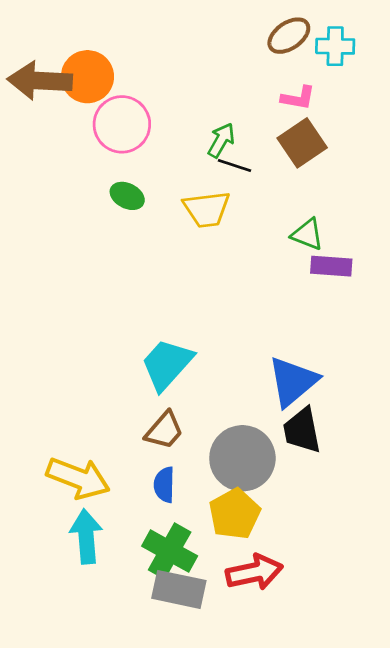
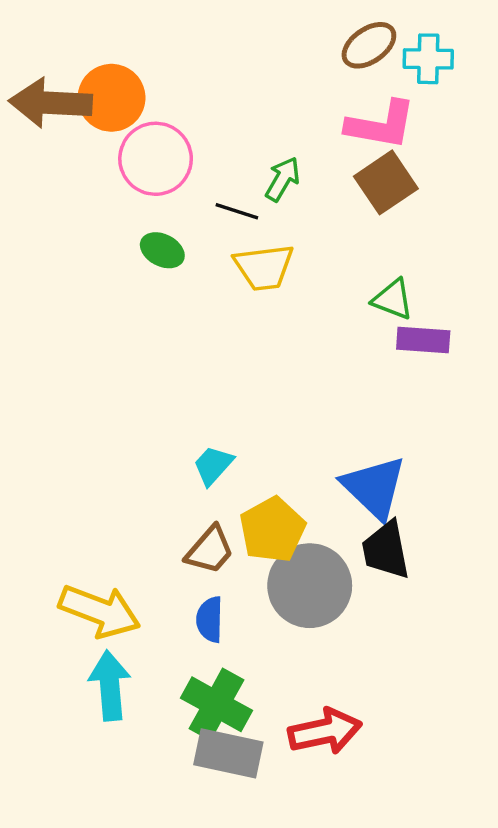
pink L-shape: (298, 98) -> (381, 125), size x1.6
black line: (235, 165) -> (237, 211), moved
cyan trapezoid: (167, 364) -> (213, 465), size x0.6
blue triangle: (293, 381) -> (374, 487), turned -36
yellow pentagon: (235, 514) -> (272, 530), moved

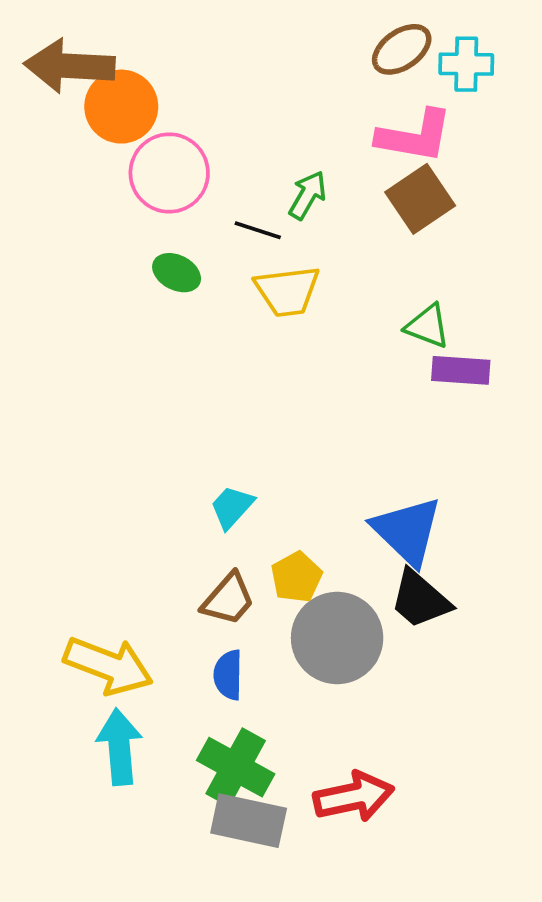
brown arrow: (50, 103) -> (70, 66), moved
yellow pentagon: (272, 530) -> (296, 577), size x0.7
black trapezoid: (386, 550) -> (420, 599), turned -38

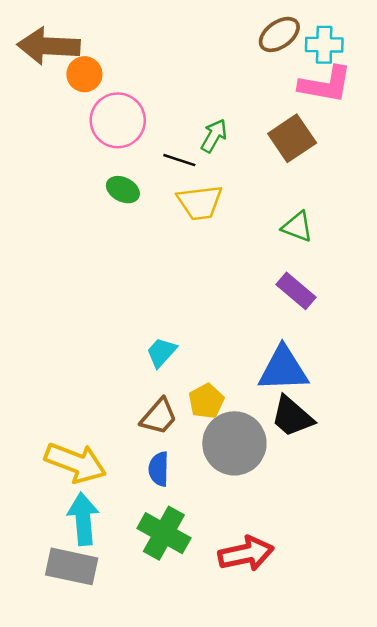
orange circle: (121, 107) -> (84, 74), size x0.7
pink L-shape: (415, 136) -> (325, 84), moved
purple rectangle: (461, 370) -> (296, 291), moved, turned 36
blue triangle: (407, 531) -> (283, 369), turned -46
gray rectangle: (249, 821) -> (72, 566), moved

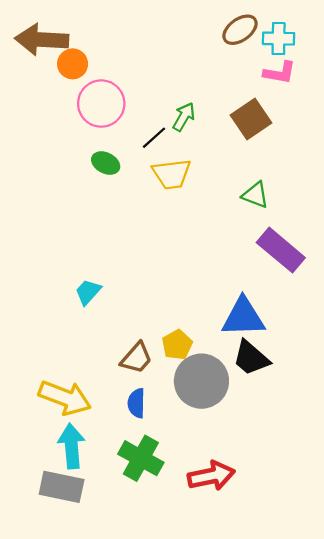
pink L-shape: (325, 84) -> (280, 73), size x0.7
black line: (179, 160) -> (154, 138), turned -60
purple rectangle: (296, 291) -> (281, 250), moved, size x1.4
cyan trapezoid: (161, 352) -> (88, 292), moved

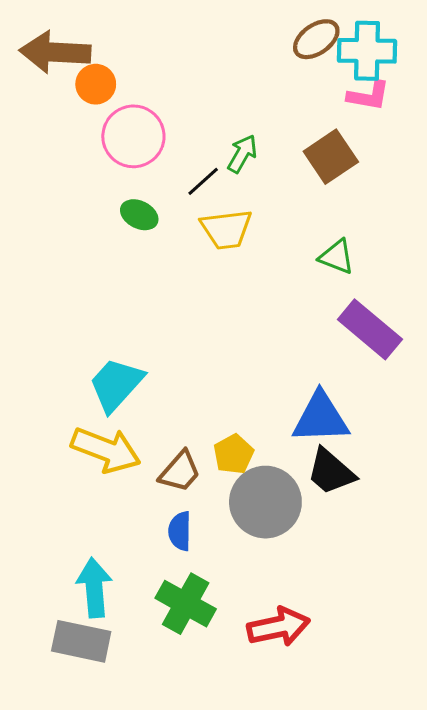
cyan cross: (279, 39) -> (367, 51), size x1.4
cyan trapezoid: (88, 292) -> (116, 384), size x1.6
yellow arrow: (65, 398) -> (106, 450), moved

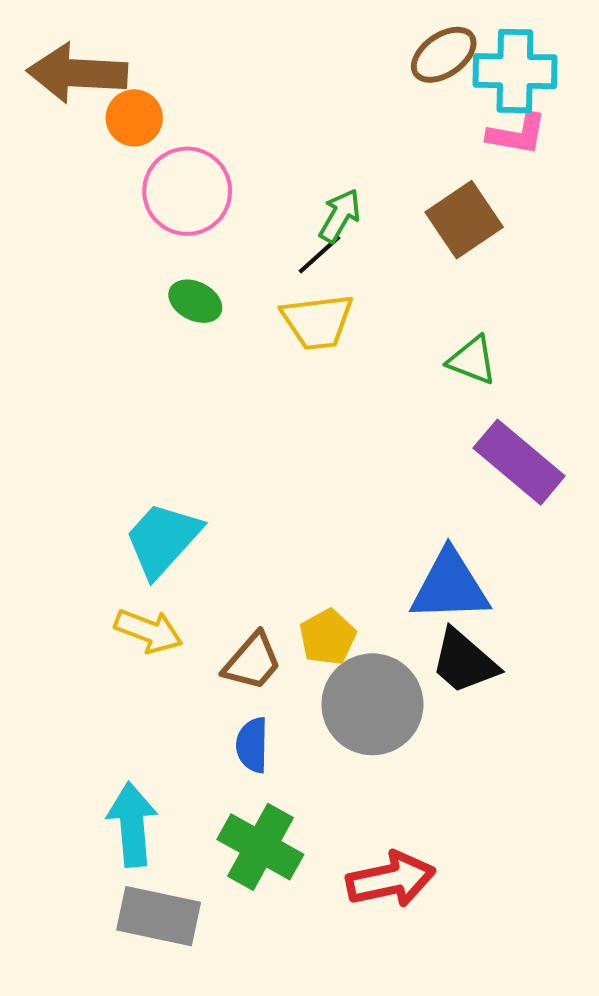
black line: (203, 181) -> (319, 254), moved
yellow arrow: (106, 450) -> (148, 631), size x0.7
gray rectangle: (81, 641) -> (159, 916), moved

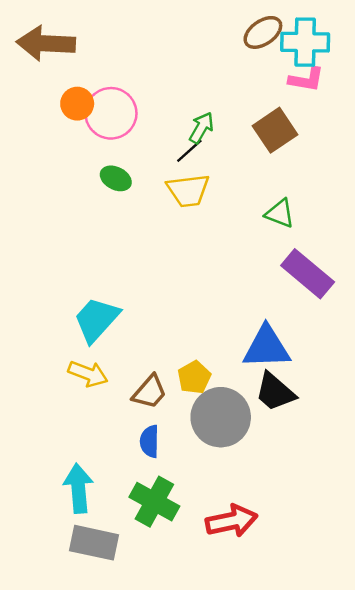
orange circle: (134, 118) -> (77, 104), moved

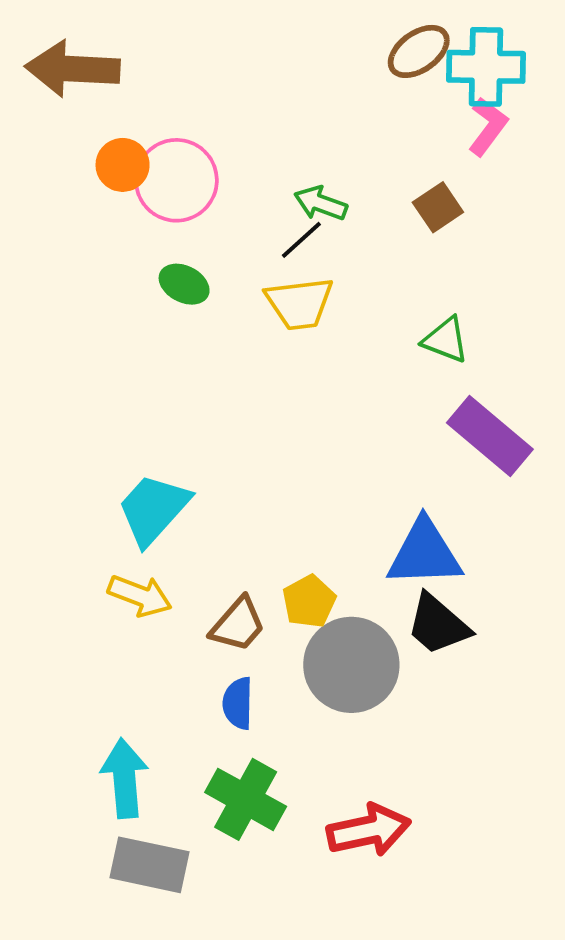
pink L-shape: (306, 80) -> (488, 126), turned -63
green arrow: (201, 128) -> (321, 203), turned -100
brown square: (275, 130) -> (438, 207), size x0.7

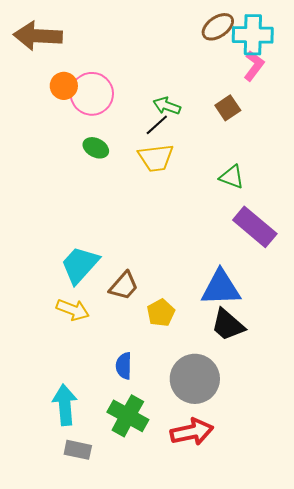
brown trapezoid: (238, 624) -> (124, 286), moved
gray circle: (351, 665) -> (195, 379), moved
gray rectangle: (149, 865) -> (78, 450), size x0.7

